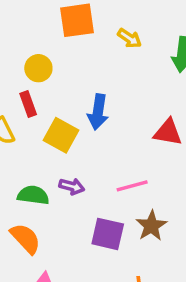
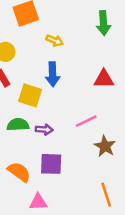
yellow arrow: (129, 38) -> (55, 41), moved
green semicircle: (33, 195) -> (18, 125), moved
purple square: (108, 234) -> (51, 164), moved

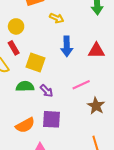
blue arrow: (53, 74) -> (67, 46), moved
purple arrow: (44, 129) -> (47, 91), turned 40
orange semicircle: (19, 172) -> (25, 125), turned 114

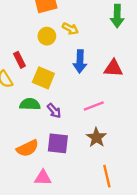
yellow circle: (16, 26) -> (47, 36), moved
brown star: (96, 106) -> (96, 137), moved

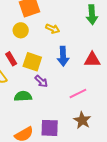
yellow circle: (47, 36) -> (21, 30), moved
yellow square: (43, 78) -> (32, 62), moved
purple arrow: (54, 111) -> (41, 81), moved

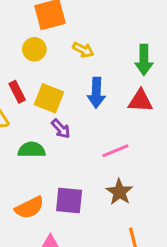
green arrow: (92, 15) -> (144, 60), moved

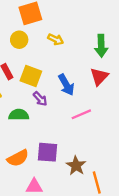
blue arrow: (96, 93) -> (66, 85), moved, turned -30
red triangle: (140, 101) -> (99, 77), turned -48
brown star: (119, 192) -> (76, 166), moved

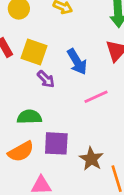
green semicircle: (19, 115) -> (29, 117), moved

